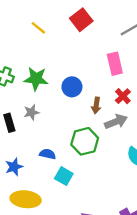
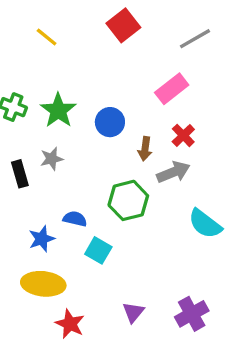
yellow line: (38, 28) -> (47, 37), moved
pink rectangle: (115, 64) -> (172, 89), turned 65
green star: (36, 79) -> (58, 110), turned 30
blue star: (14, 167) -> (42, 239), moved

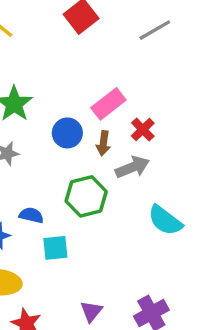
pink rectangle: (172, 89) -> (108, 104), moved
blue circle: (110, 122) -> (67, 133), moved
cyan square: (98, 250) -> (55, 248), turned -36

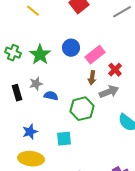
blue circle: (67, 133) -> (71, 48), moved
blue semicircle: (31, 215) -> (51, 96), moved

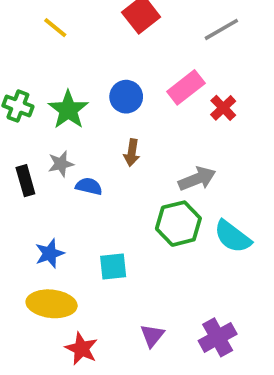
pink rectangle: (95, 55) -> (186, 87), moved
red cross: (115, 70) -> (223, 108), moved
brown arrow: (92, 78) -> (132, 153), moved
green hexagon: (82, 109) -> (178, 224), moved

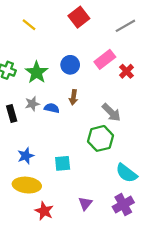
gray arrow: (197, 179) -> (111, 112), turned 66
blue semicircle: (89, 186) -> (52, 108), moved
cyan semicircle: (233, 237) -> (127, 173), moved

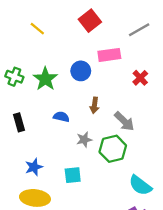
pink rectangle: (105, 59) -> (109, 55), moved, turned 30
brown arrow: (73, 97) -> (94, 105), moved
gray star: (32, 104) -> (84, 140), moved

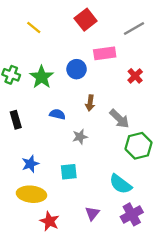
green hexagon: (113, 149) -> (139, 146), moved
cyan semicircle: (140, 185) -> (120, 184), moved

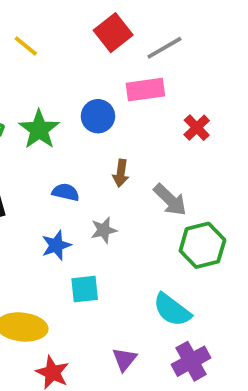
gray line: (134, 29) -> (164, 48), moved
blue star: (30, 164) -> (56, 245), moved

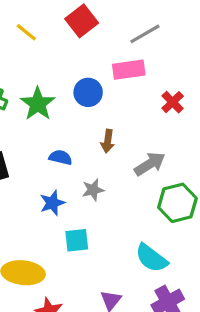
red square: (113, 33) -> (82, 21), moved
gray arrow: (170, 200) -> (150, 164), turned -76

